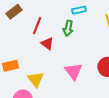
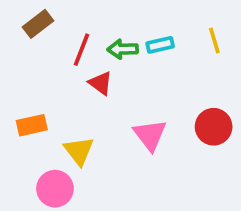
cyan rectangle: (79, 10) -> (160, 45), moved
green arrow: (68, 28) -> (123, 49), moved, turned 77

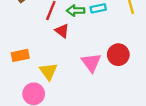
red circle: (214, 127) -> (118, 55), moved

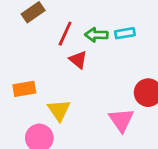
pink triangle: (91, 62) -> (121, 120), moved

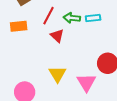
orange rectangle: (24, 89) -> (19, 26), moved
yellow triangle: (59, 110) -> (57, 74), moved

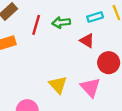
cyan rectangle: (93, 18) -> (95, 17), moved
red triangle: (57, 36) -> (87, 41), moved

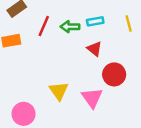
cyan rectangle: (95, 17) -> (95, 21), moved

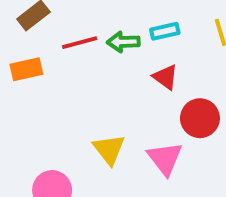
red line: (44, 26) -> (80, 43), turned 54

